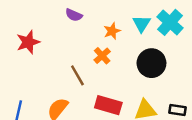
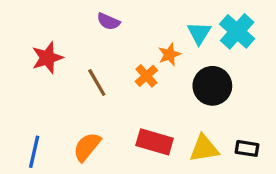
orange star: (112, 31) -> (169, 54), moved
brown line: (77, 75) -> (97, 82), moved

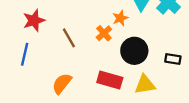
black circle: (212, 86) -> (134, 51), moved
black rectangle: (247, 148) -> (173, 59), moved
blue line: (34, 152) -> (25, 54), moved

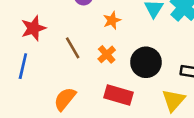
orange star: (120, 18) -> (112, 20), moved
orange cross: (104, 33) -> (107, 54), moved
yellow triangle: (145, 85) -> (173, 100), moved, turned -40

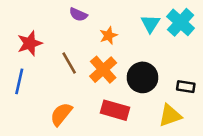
orange cross: (107, 54) -> (103, 70), size x1.5
yellow triangle: (173, 100) -> (170, 115), turned 30

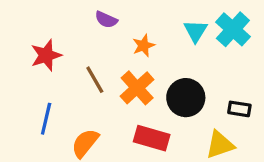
blue line: (19, 81) -> (46, 119), moved

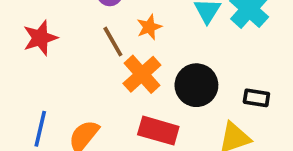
brown line: (95, 80) -> (113, 42), moved
blue line: (46, 119) -> (40, 129), moved

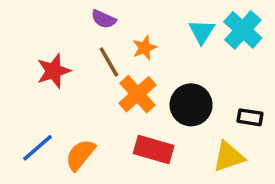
red star: (40, 38) -> (54, 71), moved
blue line: (40, 129) -> (38, 148), turned 36

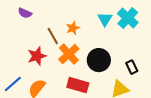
purple semicircle: (104, 19) -> (25, 13), moved
red star: (54, 71) -> (37, 56), moved
black rectangle: (250, 117) -> (132, 67), turned 56

